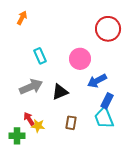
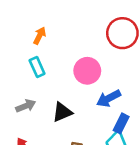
orange arrow: (22, 18) -> (40, 36), moved
gray arrow: (31, 87) -> (26, 106), size x0.7

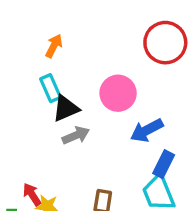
gray arrow: (26, 106) -> (76, 135), moved
black triangle: (62, 112) -> (66, 108), moved

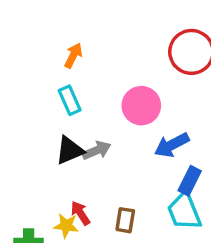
black triangle: (66, 108) -> (70, 150), moved
red arrow: (32, 194) -> (80, 213), moved

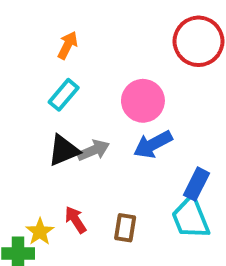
cyan rectangle: (70, 100) -> (64, 95), turned 64
blue arrow: (172, 145) -> (153, 144), moved
yellow star: (66, 226) -> (40, 232), moved, turned 30

